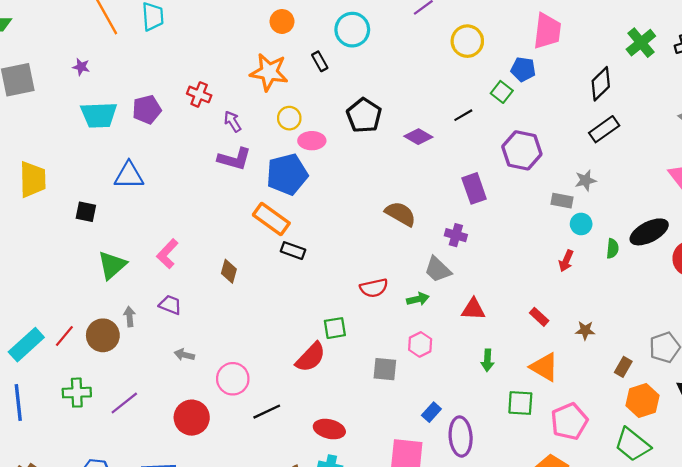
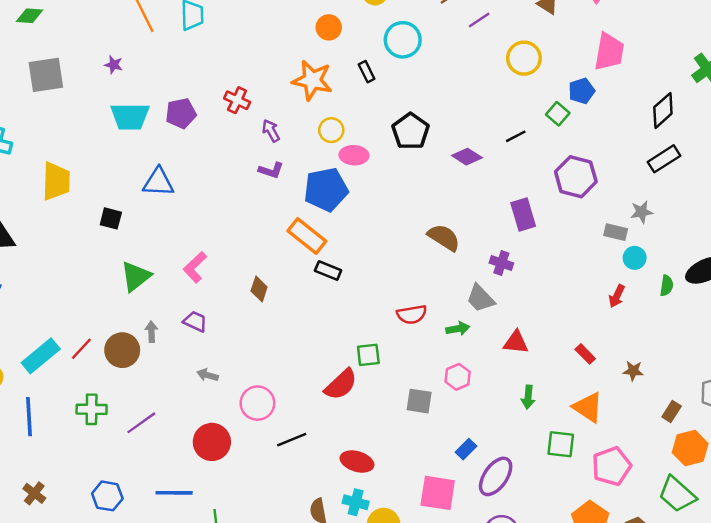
blue pentagon: (523, 69) -> (582, 91), turned -30
purple L-shape: (234, 159) -> (271, 170), size x0.7
purple ellipse: (461, 436) -> (496, 476), turned 36

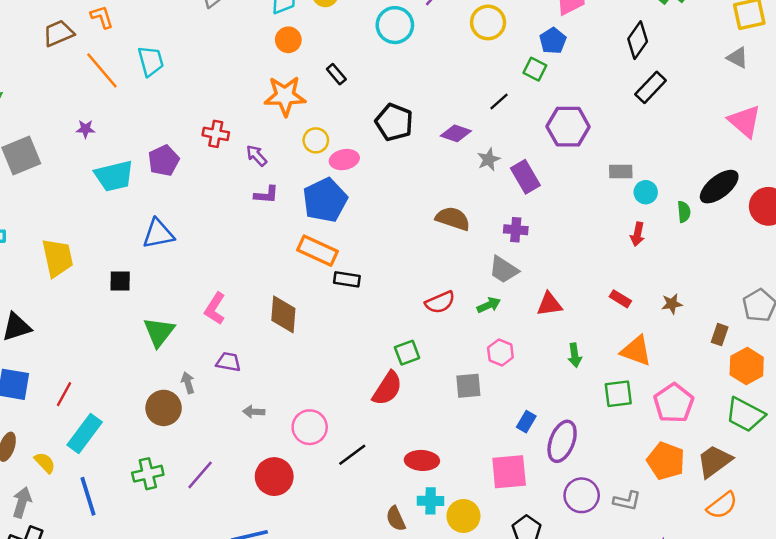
cyan circle: (403, 40) -> (395, 25), moved
gray star: (642, 212) -> (489, 159), moved
brown diamond: (259, 289) -> (283, 314), size x1.5
red line: (81, 349) -> (64, 394), moved

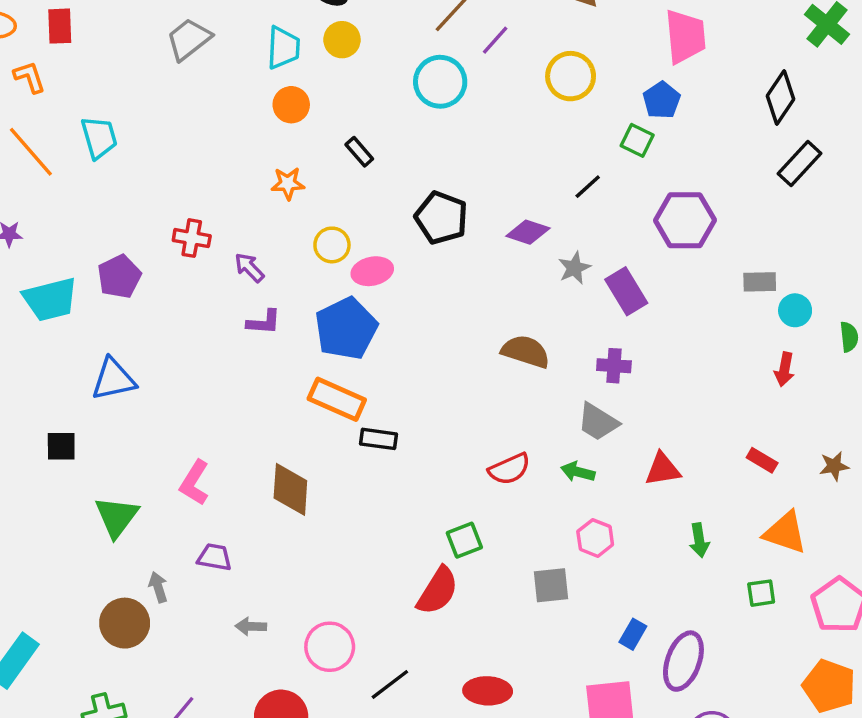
orange star: (285, 96) -> (288, 183), size x0.6
green arrow: (489, 305) -> (578, 472), turned -140
green square: (618, 394) -> (761, 593), size x0.7

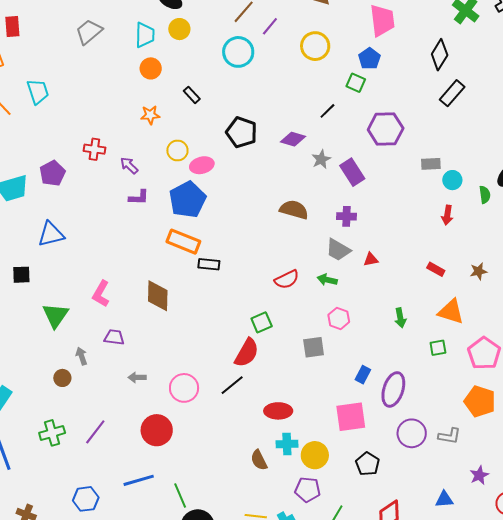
red triangle: (663, 469) -> (371, 259), moved, size x0.7
brown circle: (125, 623) -> (62, 378), size x0.6
black line: (390, 684) -> (232, 385), moved

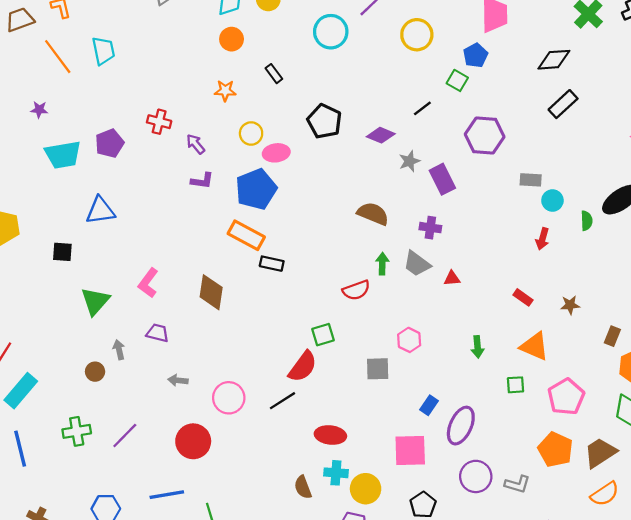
black diamond: (440, 55) -> (554, 60), turned 48
green arrow: (327, 280) -> (382, 264), moved, turned 72

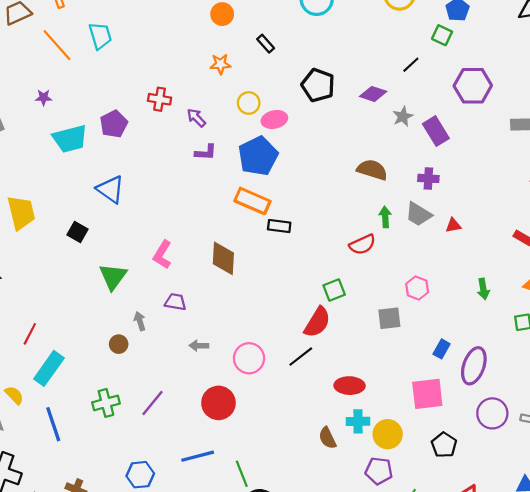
blue triangle: (100, 211) -> (110, 189), turned 48
black square: (62, 252) -> (78, 232), turned 30

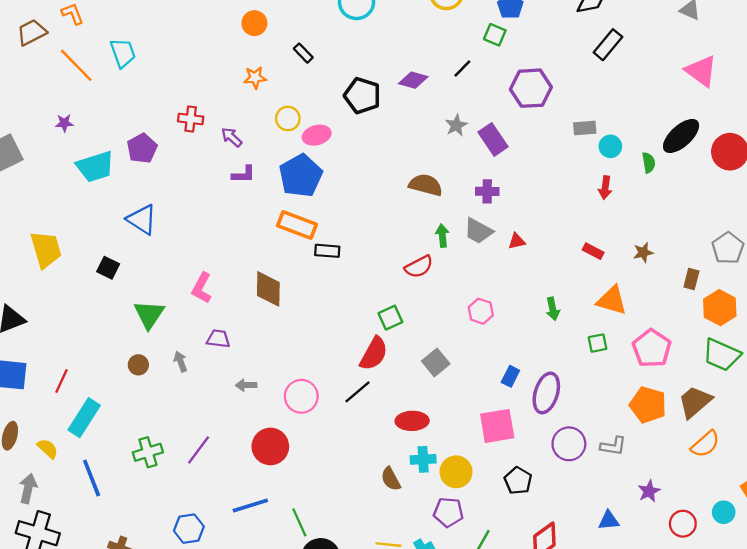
purple diamond: (373, 94) -> (413, 80), moved
gray square: (389, 318) -> (436, 362), moved, turned -30
brown circle: (119, 344) -> (138, 365), moved

